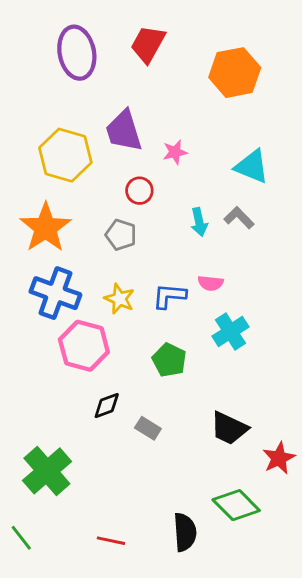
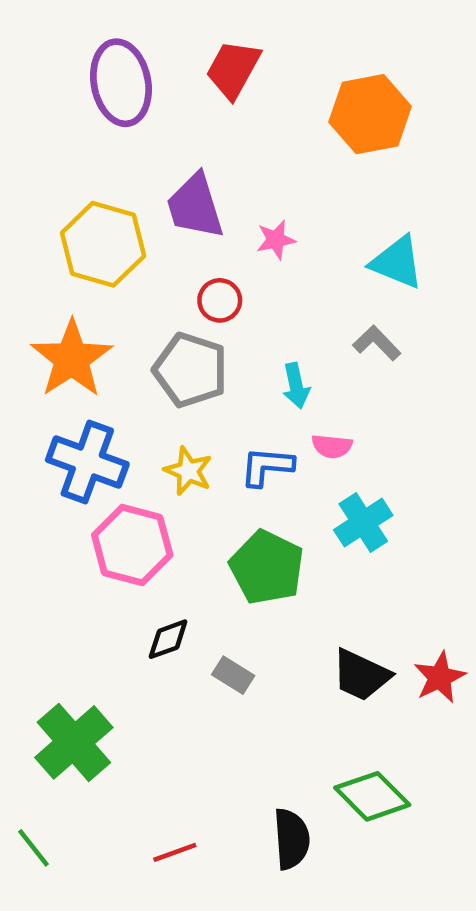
cyan arrow: (199, 222) -> (296, 386), moved
gray pentagon: (121, 235) -> (191, 370), size x1.5
green pentagon: (169, 360) -> (267, 567), size x1.4
red star: (279, 458) -> (440, 677), moved
red line: (111, 541) -> (175, 852), turned -32

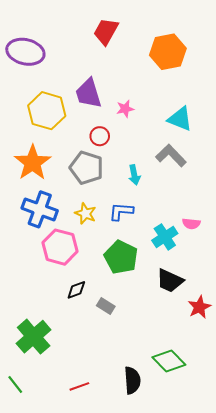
purple ellipse: (121, 83) -> (25, 52), moved, turned -66
gray L-shape: (377, 343) -> (171, 156), size x1.4
pink semicircle: (332, 446) -> (191, 224), moved
black trapezoid: (361, 675) -> (170, 281), moved

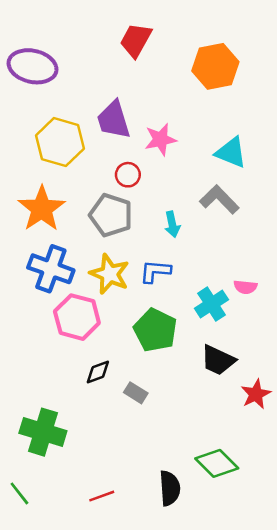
pink star: (125, 109) -> (161, 139), size x1.4
yellow star: (85, 213) -> (110, 274), size x1.4
green cross: (34, 337) -> (43, 432), turned -32

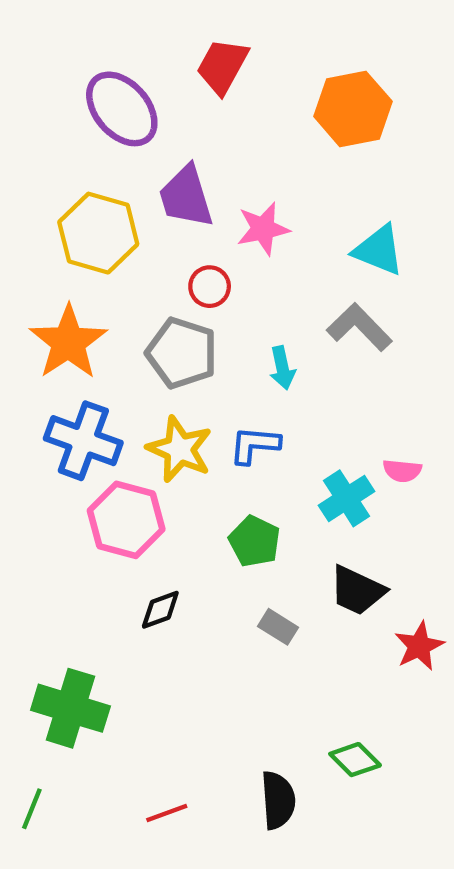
purple ellipse: (33, 66) -> (122, 109), moved, turned 36
green pentagon: (155, 330) -> (255, 541), size x0.7
gray rectangle: (136, 393) -> (278, 627), moved
green diamond: (217, 463) -> (355, 760), size x0.7
green line: (19, 493) -> (32, 809), turned 60

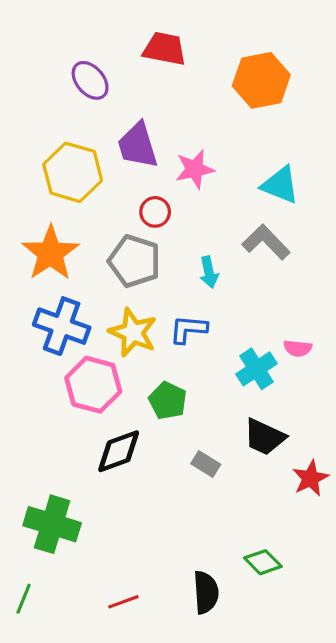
red trapezoid: (222, 66) -> (165, 49), turned 72
purple ellipse: (122, 109) -> (90, 80), size x0.7
green pentagon: (255, 541) -> (168, 401), moved
black diamond: (160, 610) -> (119, 451), size x1.5

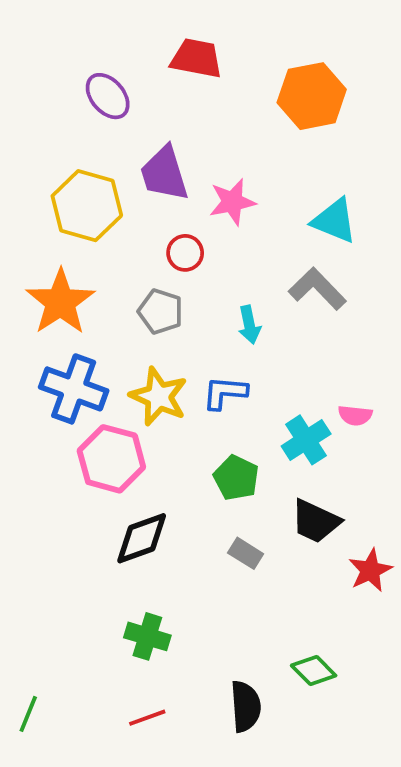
gray pentagon: (134, 261) -> (161, 311), size x0.7
green pentagon: (168, 401) -> (236, 478), moved
green cross: (52, 524) -> (147, 636), moved, size x0.7

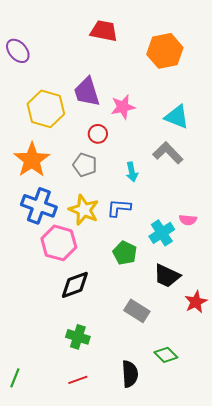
purple ellipse: (108, 96) -> (18, 51), moved
gray rectangle: (246, 553) -> (137, 311), moved, size x1.4

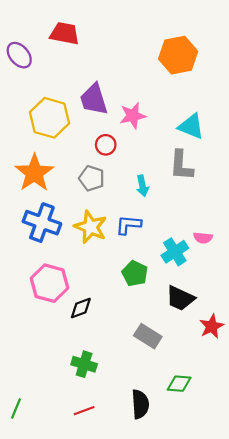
red trapezoid: (104, 31) -> (65, 33), moved
gray L-shape: (168, 153) -> (181, 165), turned -132
pink hexagon: (59, 243) -> (49, 283), moved
black diamond: (75, 285) -> (81, 308), size x0.7
green diamond: (166, 355) -> (179, 384), turned -40

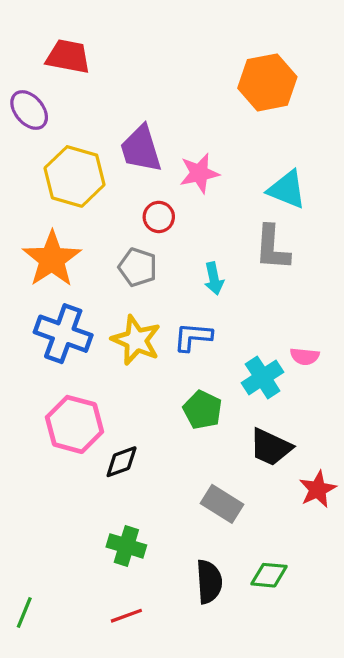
red trapezoid: (65, 33) -> (68, 57), moved
purple ellipse: (19, 55) -> (29, 110), moved
black semicircle: (140, 404) -> (209, 582), moved

